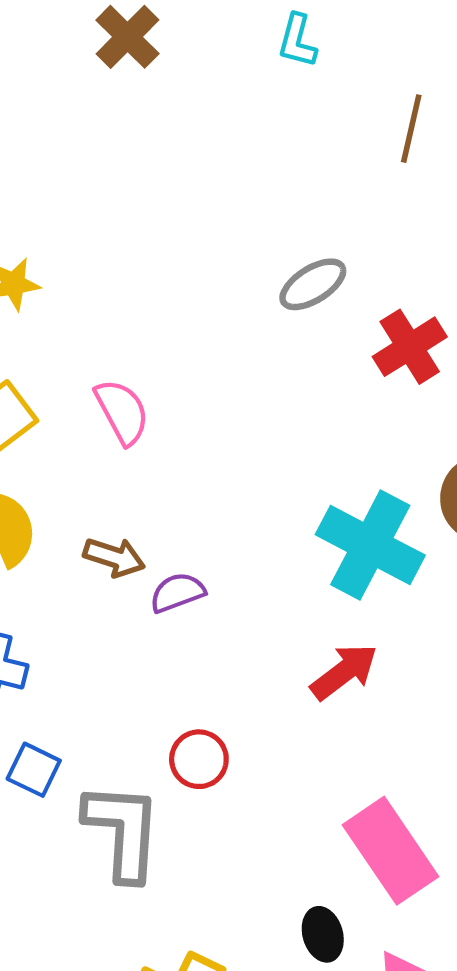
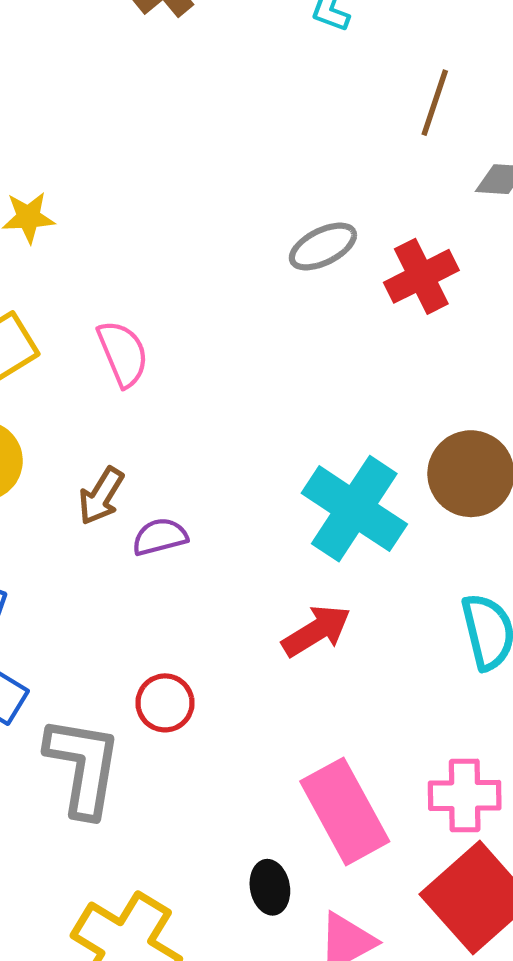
red cross: (410, 347) -> (421, 276), moved
brown arrow: (114, 557) -> (101, 496), turned 98

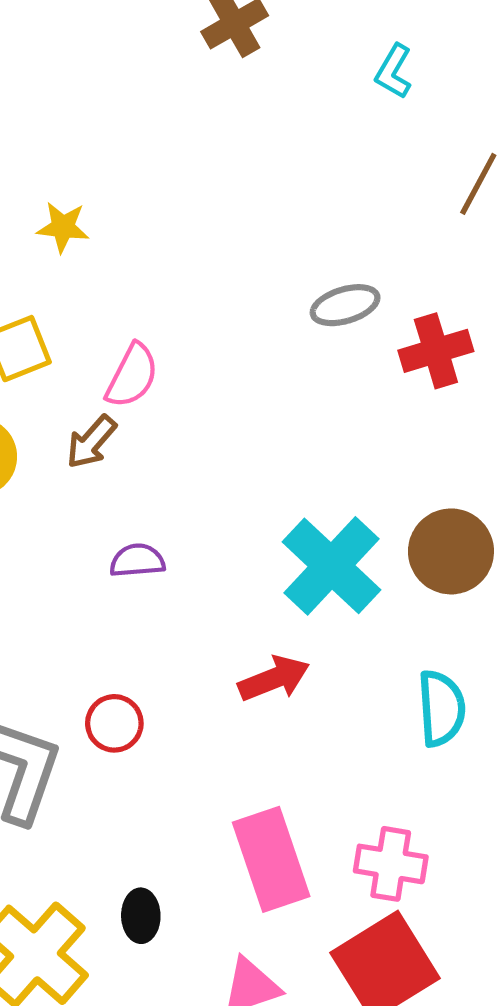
pink semicircle: (123, 353) -> (132, 376), turned 40
brown arrow: (101, 496) -> (91, 442), moved
black ellipse: (270, 887) -> (141, 916), moved

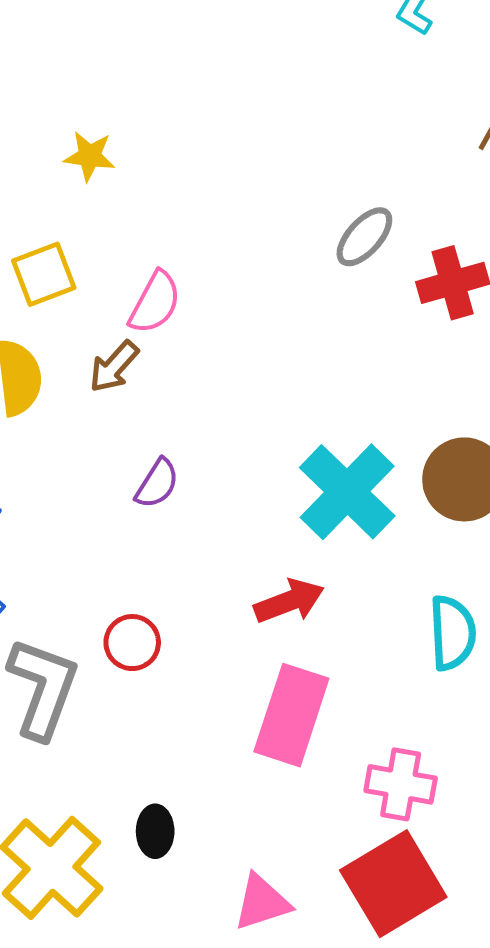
gray ellipse: (345, 305) -> (364, 237), turned -32
purple semicircle: (137, 561) -> (157, 484), turned 126
pink rectangle: (271, 859) -> (291, 715), moved, turned 36

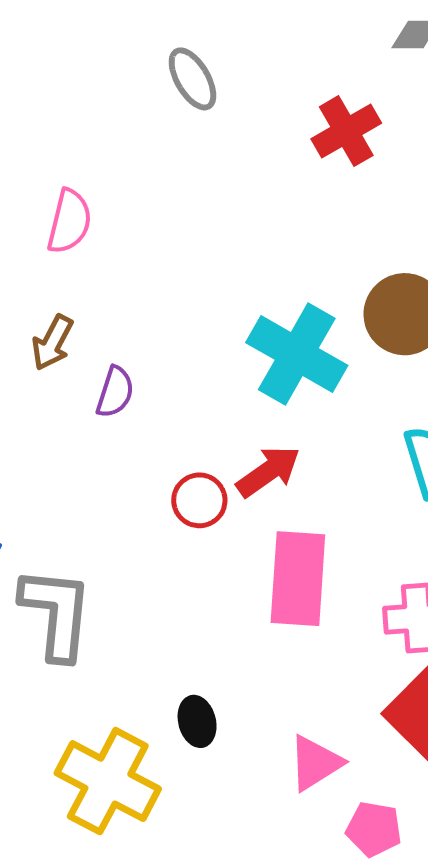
gray ellipse: (364, 237) -> (192, 79), moved, turned -58
brown arrow: (114, 367) -> (52, 343), moved
red circle: (132, 643) -> (199, 500), moved

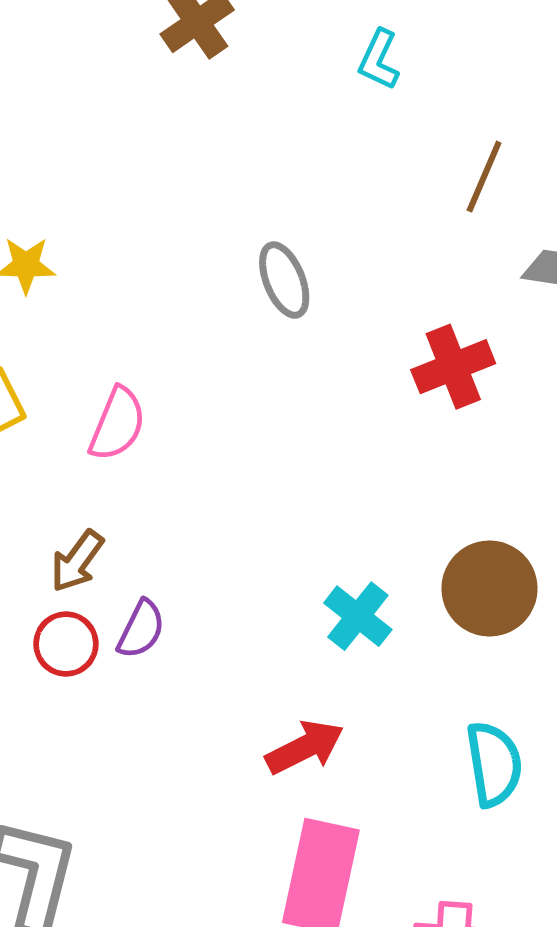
cyan cross: (297, 354) -> (358, 616), size x0.6
red circle: (199, 500) -> (66, 644), moved

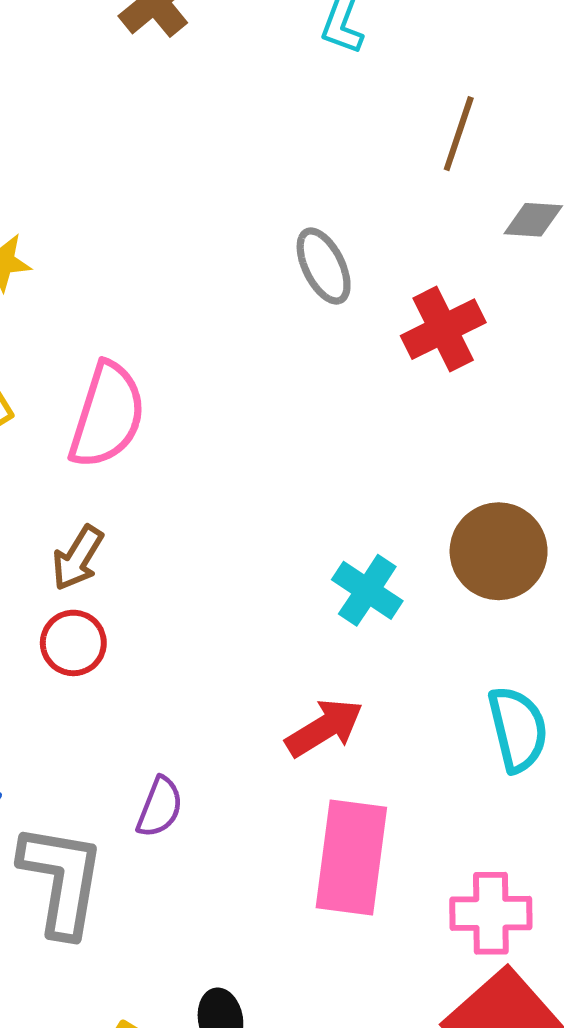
gray ellipse: (284, 280) -> (324, 266), moved
pink semicircle: (117, 424) -> (107, 415), size x1.4
purple semicircle: (141, 629) -> (160, 807), moved

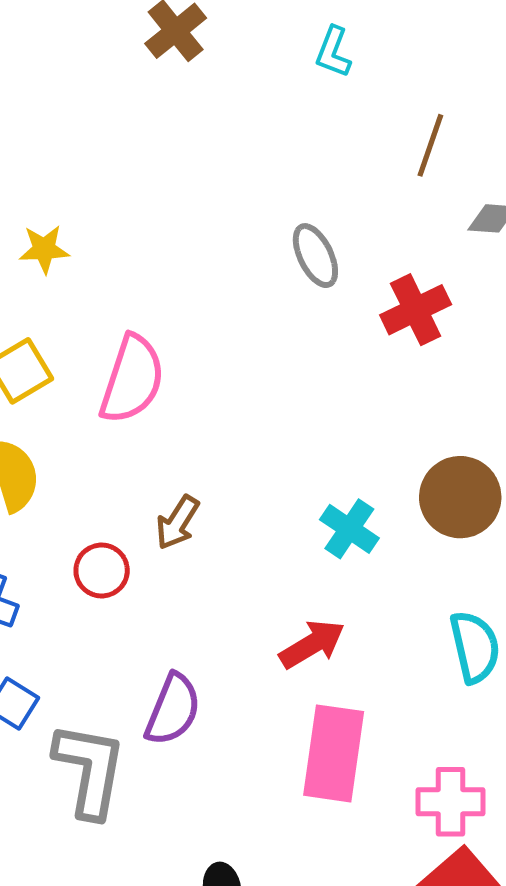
brown arrow: (78, 558) -> (177, 522), moved
purple semicircle: (160, 807) -> (173, 709), size x1.4

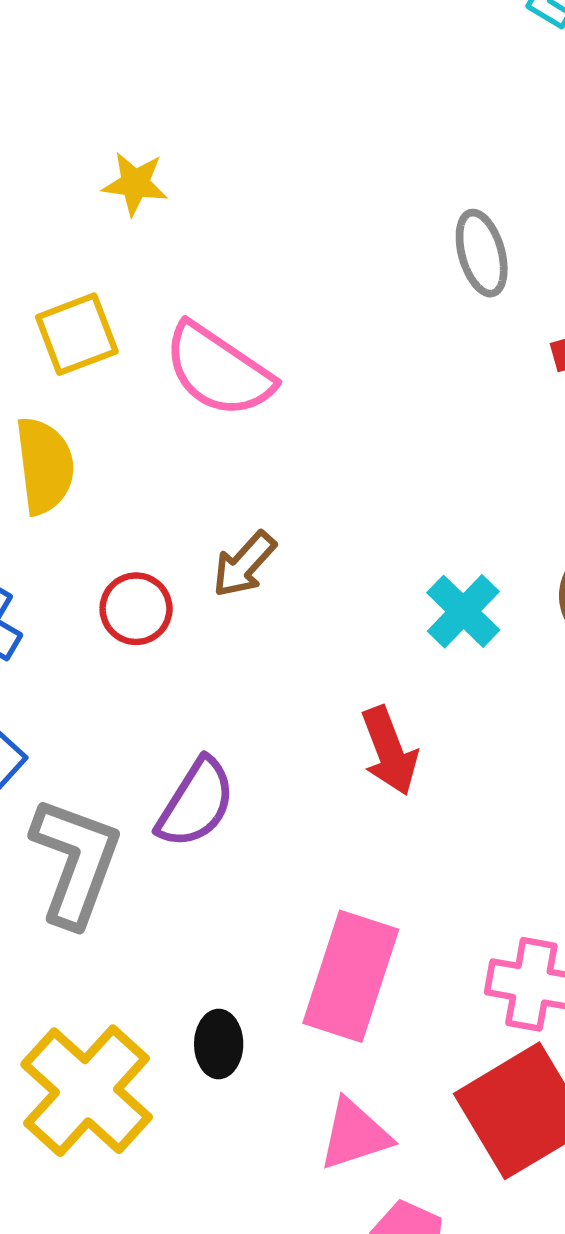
pink semicircle: (132, 379) -> (218, 370), turned 96
red arrow: (312, 644) -> (389, 751), turned 90
pink rectangle: (334, 753) -> (351, 976), moved

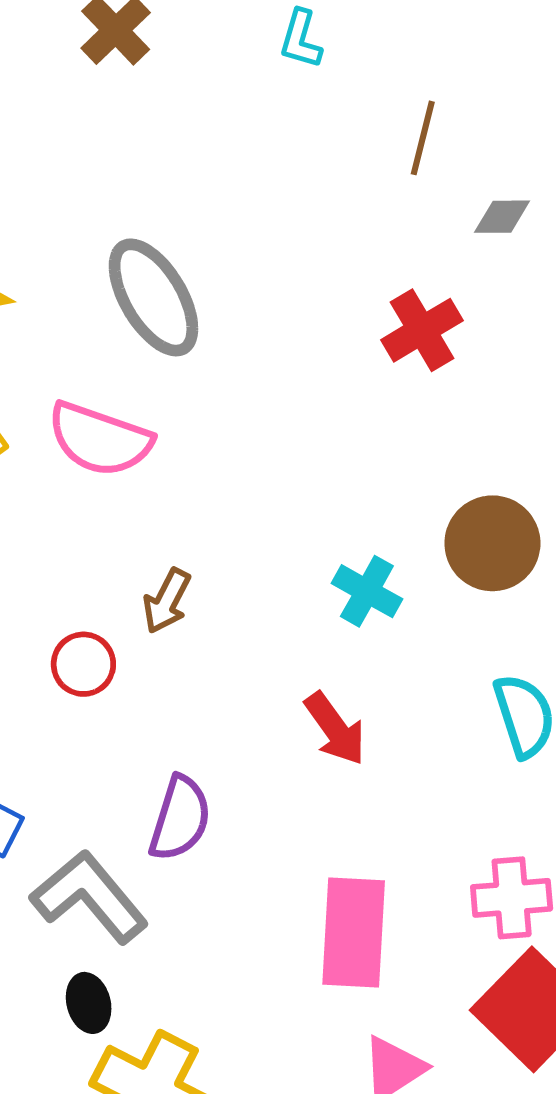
gray ellipse: (482, 253) -> (153, 297), moved, size x1.6
gray L-shape: (76, 862) -> (89, 897), turned -45
black ellipse: (219, 1044) -> (89, 1003), moved

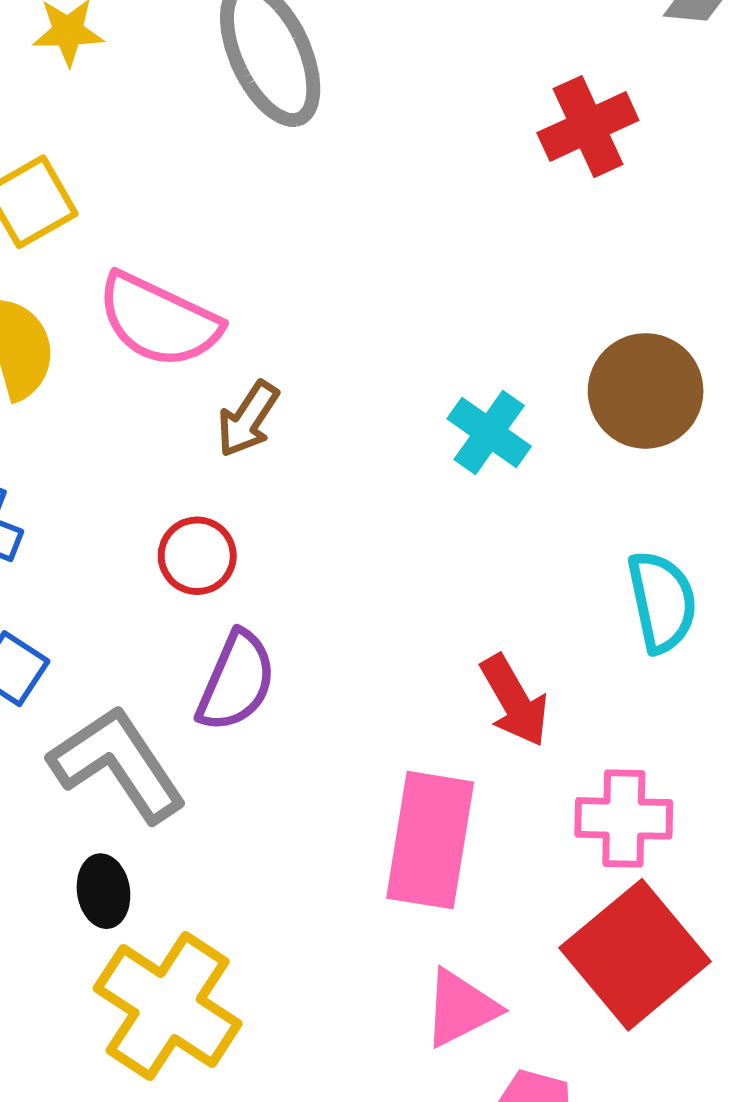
pink semicircle: (100, 439) -> (159, 320), moved
red circle: (83, 664) -> (197, 556), moved
red arrow: (335, 729) -> (514, 701), moved

